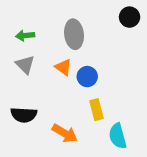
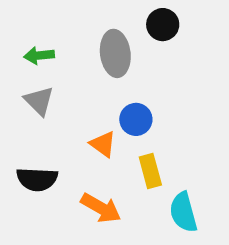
black circle: (130, 17) -> (163, 25), moved
orange triangle: (63, 67) -> (103, 144), moved

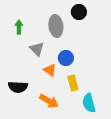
green arrow: (39, 55) -> (19, 27), turned 96
gray triangle: (39, 101) -> (37, 49), moved

